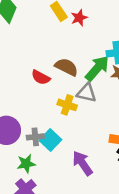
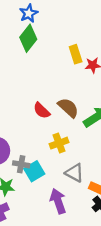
gray triangle: (87, 93) -> (74, 173), moved
yellow cross: (67, 105) -> (59, 143), turned 36

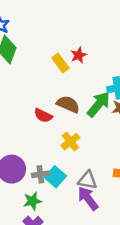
yellow rectangle: (76, 54) -> (60, 63), moved
gray triangle: (74, 173) -> (87, 180), moved

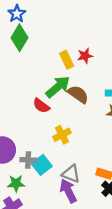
brown semicircle: (68, 104) -> (78, 94), moved
green arrow: (99, 104) -> (58, 87), moved

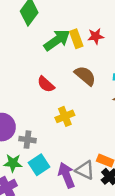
green arrow: (58, 87) -> (57, 40), moved
cyan square: (42, 165) -> (39, 165), moved
gray triangle: (71, 174) -> (85, 170), moved

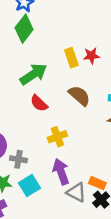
green arrow: (57, 40) -> (33, 74), moved
purple arrow: (66, 175) -> (61, 172), moved

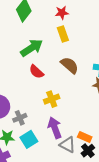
red star: (91, 56) -> (62, 13), moved
gray cross: (18, 159) -> (20, 118), turned -32

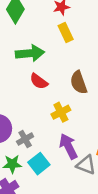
green arrow: (32, 48) -> (30, 53), turned 35
brown semicircle: (70, 65) -> (79, 82), moved, turned -144

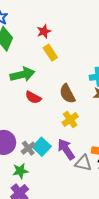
yellow cross: (61, 112) -> (70, 120), moved
cyan square: (39, 164) -> (42, 147), moved

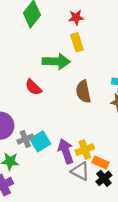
green arrow: (22, 74) -> (56, 61), moved
red semicircle: (33, 97) -> (33, 87), moved
yellow cross: (70, 120) -> (85, 150), moved

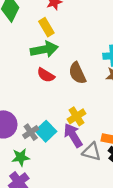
yellow rectangle: (77, 42) -> (46, 27), moved
red semicircle: (33, 87) -> (46, 75), moved
yellow cross: (85, 150) -> (76, 116), moved

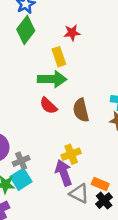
cyan square: (46, 131) -> (21, 179), moved

